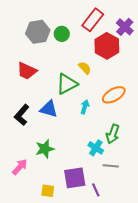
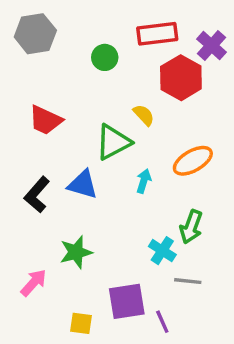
red rectangle: (93, 20) -> (157, 34), turned 45
gray hexagon: (38, 32) -> (35, 34), moved

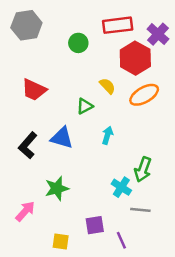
green triangle: (113, 142) -> (85, 106), size x0.6
orange ellipse: (193, 161) -> (144, 95), moved
purple square: (127, 301) -> (95, 225), size x0.7

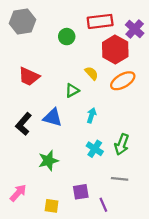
cyan cross: (121, 187) -> (95, 149), moved
pink arrow: (25, 211) -> (18, 193), moved

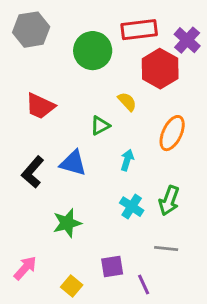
green circle: (67, 37) -> (93, 51), size x1.6
orange ellipse: (123, 81) -> (172, 133), moved, turned -35
yellow square: (52, 206) -> (72, 286), turned 32

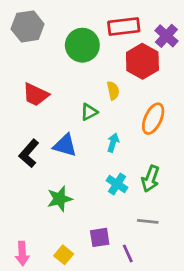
yellow semicircle: (127, 102) -> (113, 91), turned 30
pink arrow: (25, 268) -> (22, 253), moved, turned 135

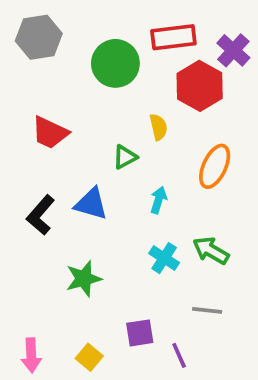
green arrow: (150, 179) -> (211, 251), turned 100

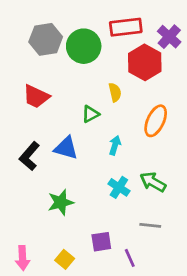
gray hexagon: (39, 37) -> (46, 39), moved

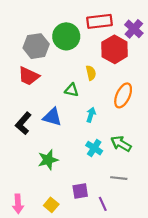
gray hexagon: (46, 39) -> (36, 46), moved
green triangle: (90, 114) -> (72, 90), turned 40

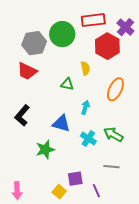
blue triangle: (52, 117) -> (61, 123), moved
yellow square: (51, 205) -> (59, 192), moved

